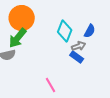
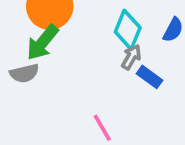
gray arrow: (79, 46) -> (131, 57), moved, turned -40

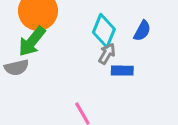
blue rectangle: (149, 77) -> (122, 71), turned -35

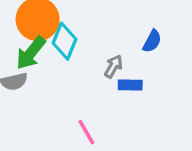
cyan diamond: (104, 31) -> (65, 41), moved

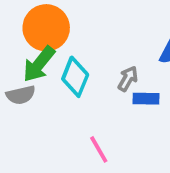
cyan diamond: (65, 41) -> (75, 77), moved

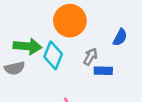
orange circle: (46, 28) -> (70, 21), moved
green arrow: (39, 64) -> (27, 46), turned -124

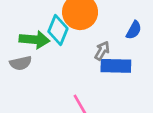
cyan diamond: (53, 55) -> (58, 30), moved
blue rectangle: (103, 71) -> (116, 66), size x1.5

